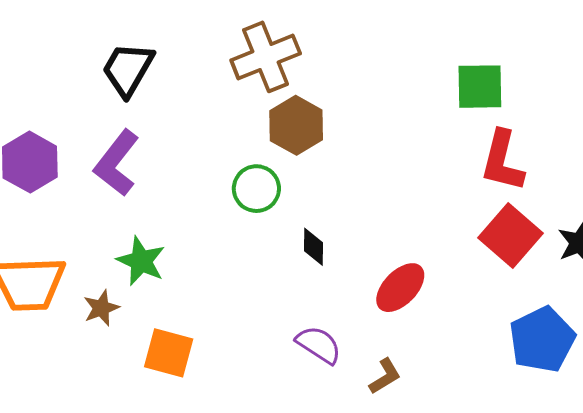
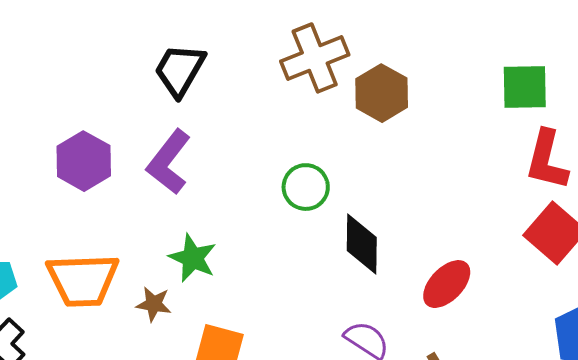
brown hexagon: (296, 125) -> (382, 93), moved
black diamond: (314, 247) -> (362, 244), size x1.6
brown star: (101, 308) -> (154, 304), turned 30

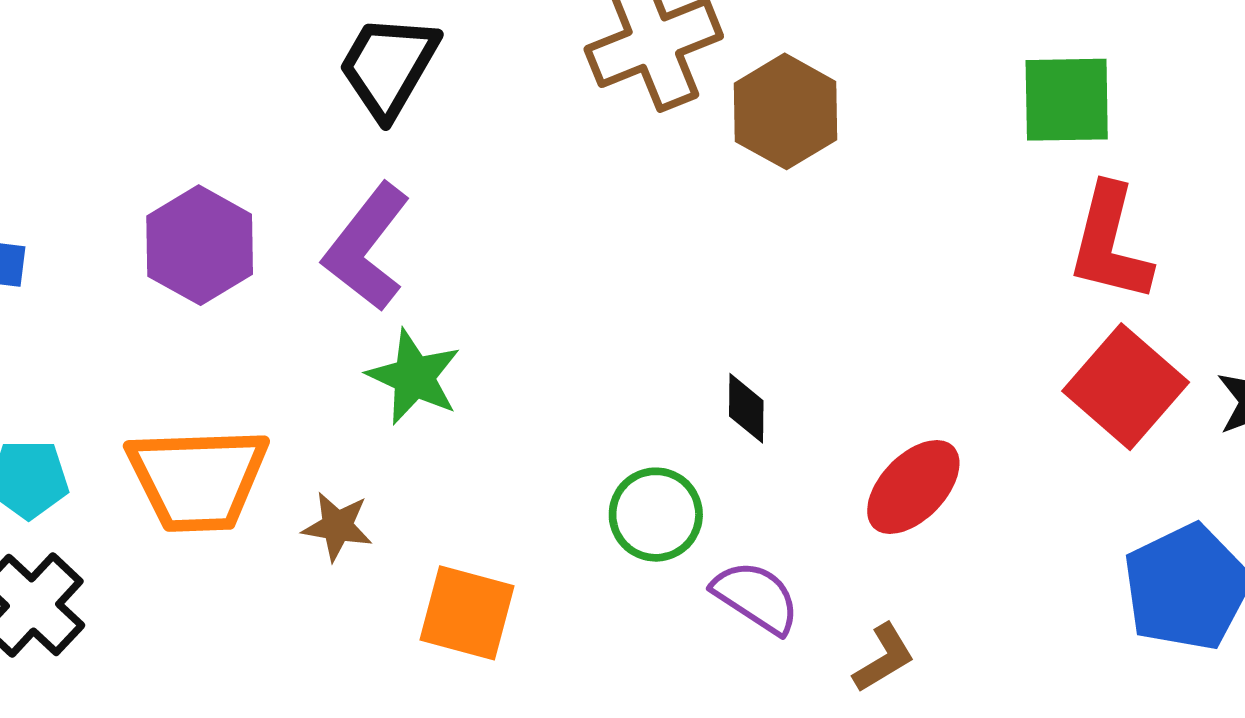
green circle: (306, 187) -> (656, 515), moved
black diamond: (362, 244) -> (746, 408), size x0.6
green star: (193, 258) -> (414, 377), moved

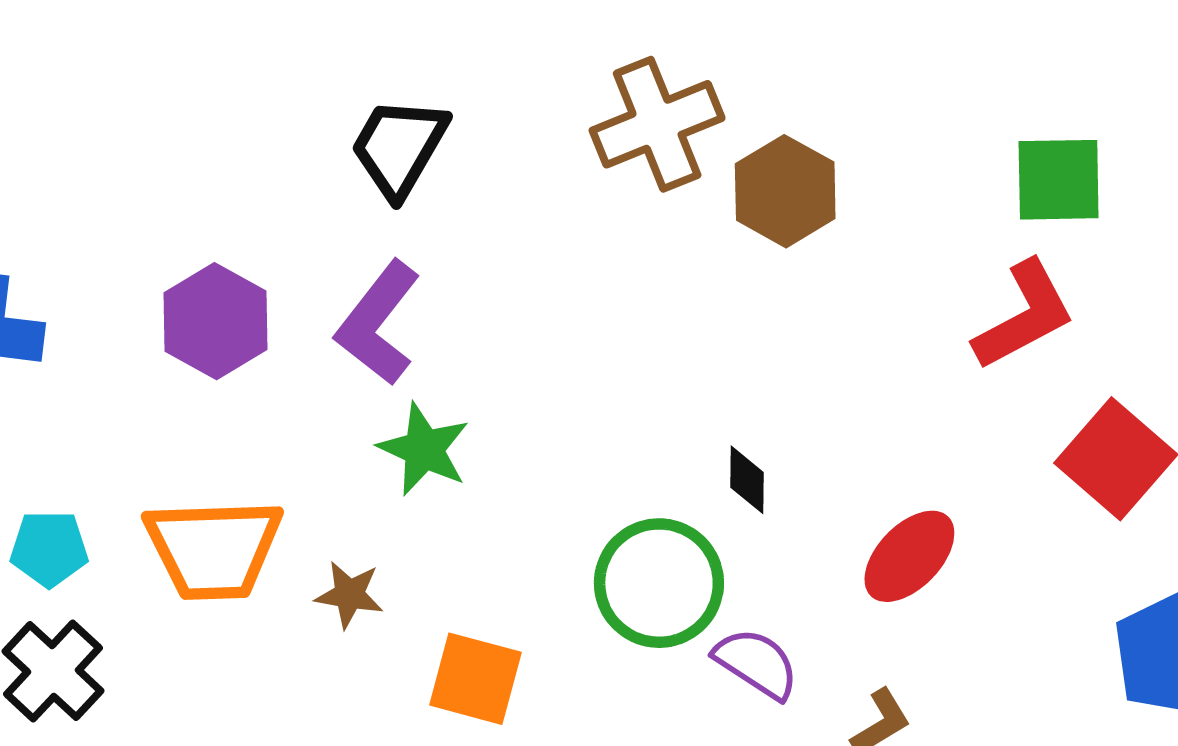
red L-shape: (1110, 243) -> (1024, 315), moved, turned -132
green circle: (656, 515) -> (659, 583), size x1.4

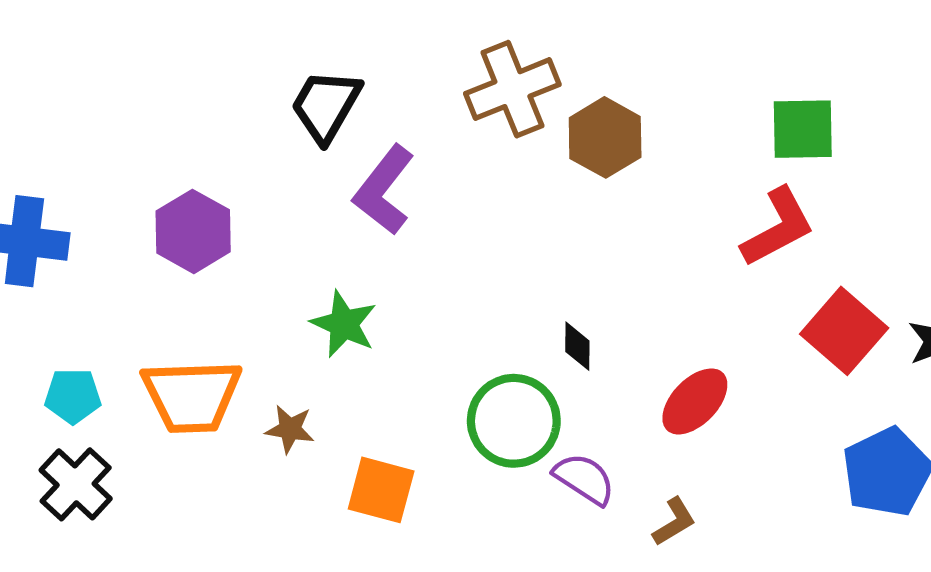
purple L-shape: (378, 323) -> (384, 190), moved

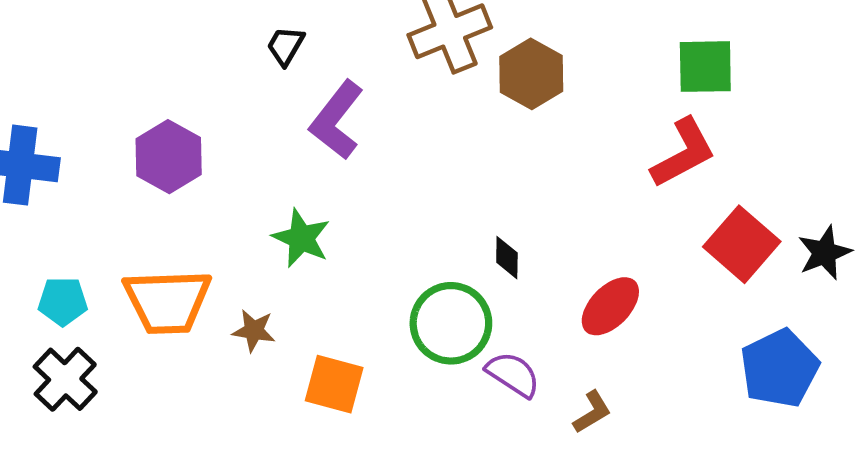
black trapezoid: (326, 106) -> (285, 46), size x0.6

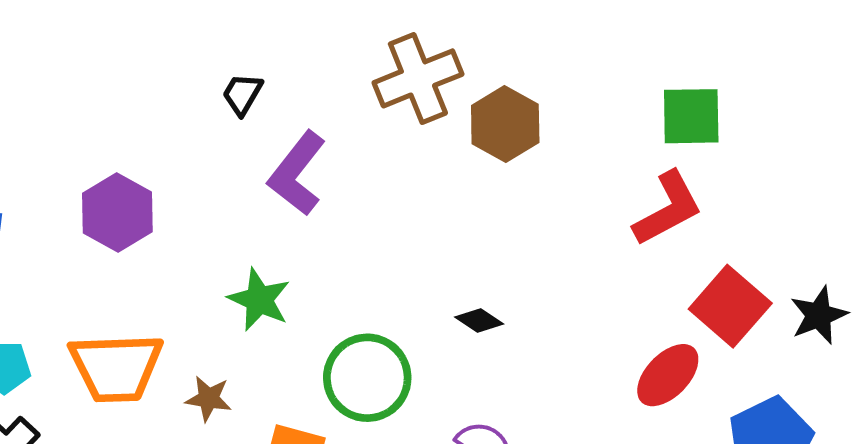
black diamond: (507, 258) -> (479, 320), turned -57
red ellipse: (610, 306) -> (668, 375), moved
green circle: (451, 323) -> (367, 378), moved

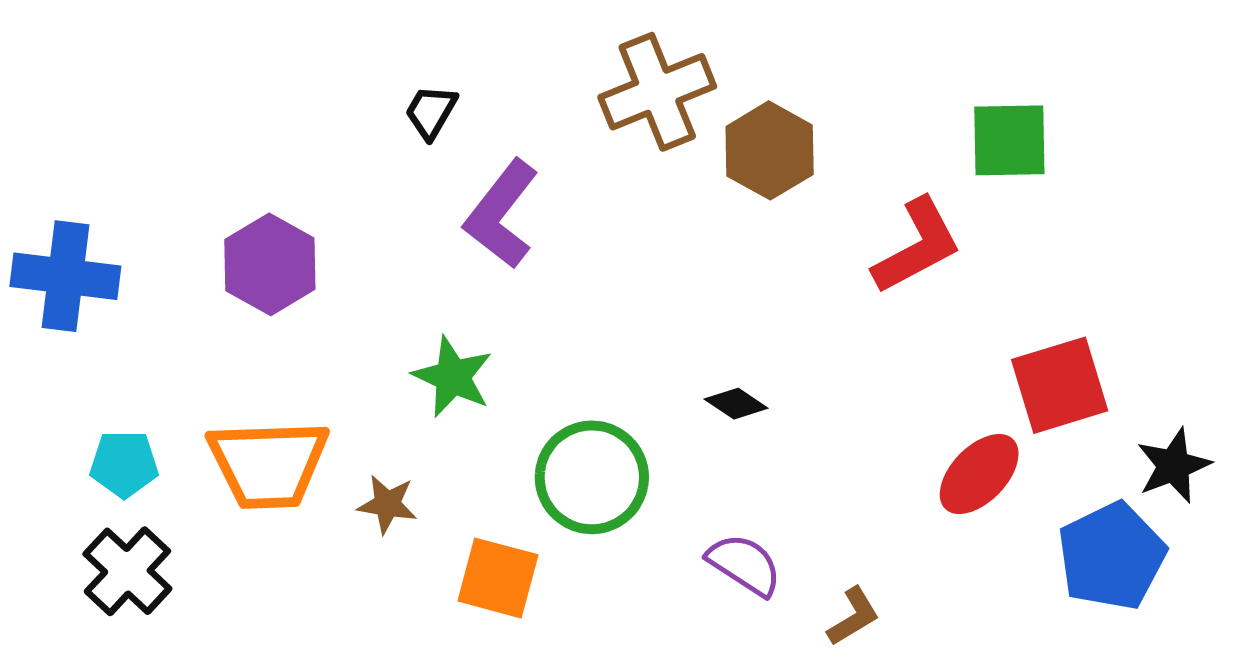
red L-shape: (668, 209) -> (917, 246), moved
red square: (730, 306) -> (1060, 385), turned 32
black star: (819, 315) -> (1174, 466), moved

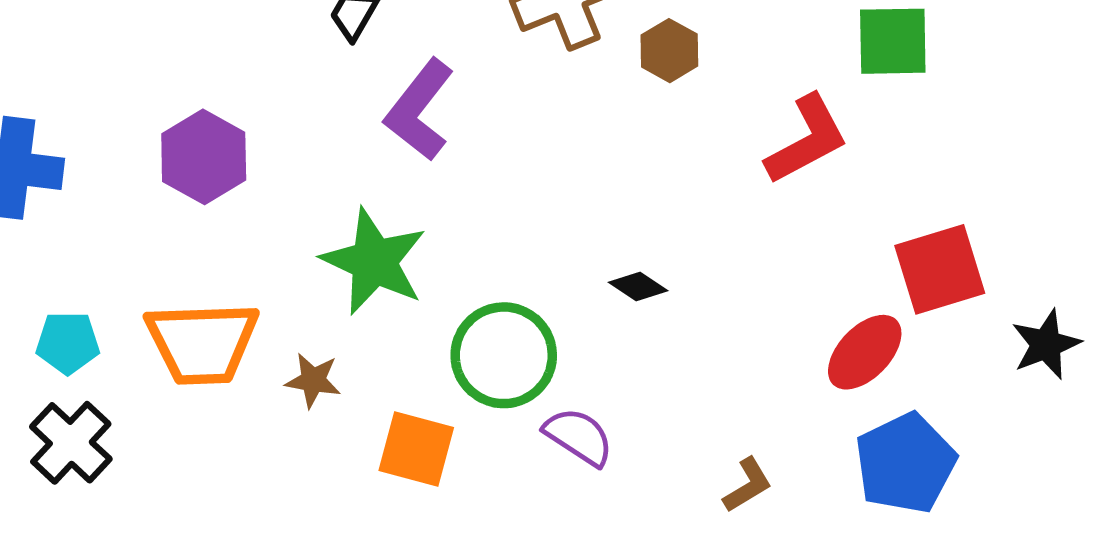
brown hexagon: (770, 150) -> (669, 51), size x0.7
green star: (453, 377) -> (374, 262), size x1.4
blue pentagon: (1112, 556) -> (905, 463), moved
purple semicircle: (744, 565) -> (579, 437), moved

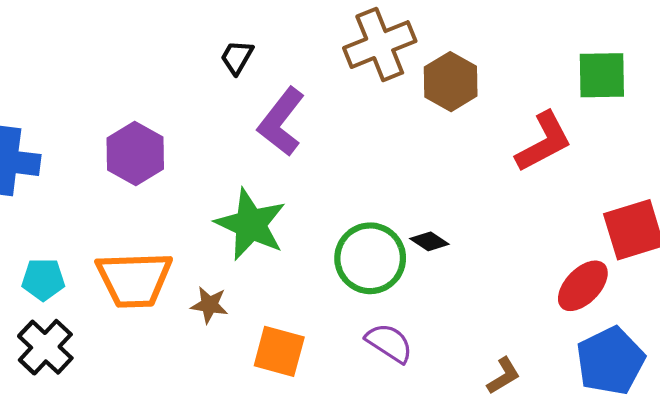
brown hexagon: (669, 51) -> (451, 82), size x1.4
green circle: (504, 355) -> (370, 258), moved

